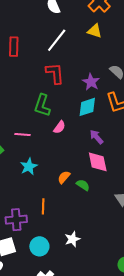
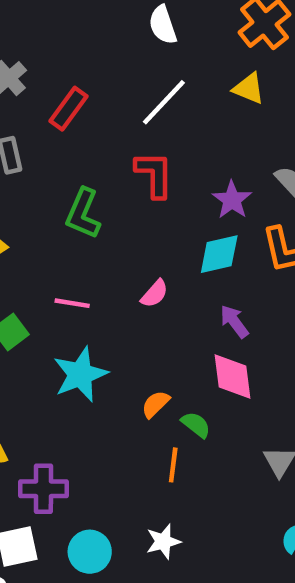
red rectangle: (14, 47) -> (68, 109), turned 30
green L-shape: (42, 105) -> (83, 213), moved
cyan star: (29, 166) -> (80, 374), size x1.4
orange line: (43, 206) -> (173, 465), moved

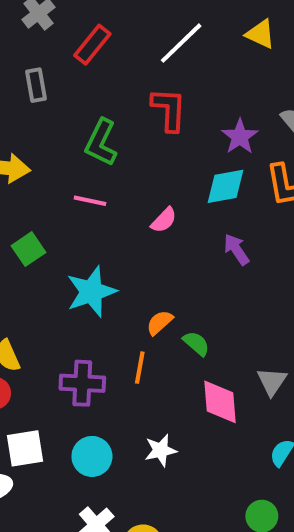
pink line: (72, 303) -> (90, 201), moved
pink diamond: (233, 376) -> (220, 402), moved
orange line: (173, 465) -> (140, 368), moved
purple cross: (43, 489) -> (82, 383), moved

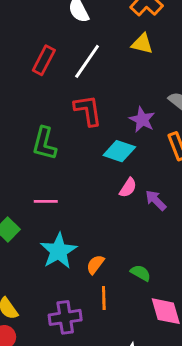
red rectangle: (92, 45) -> (44, 60), moved
cyan diamond: (226, 186) -> (119, 151), moved, turned 40
pink line: (90, 201) -> (46, 201), moved
pink semicircle: (164, 220) -> (128, 188), moved
orange semicircle: (160, 323) -> (95, 265), moved

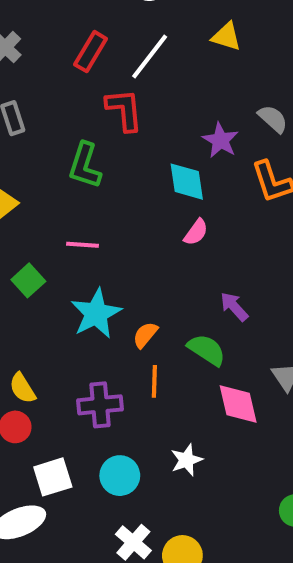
red L-shape: (88, 110) -> (124, 110), moved
cyan diamond: (119, 151) -> (187, 182), turned 60
purple arrow: (156, 200) -> (234, 307), moved
green semicircle: (141, 273) -> (207, 350), size x1.4

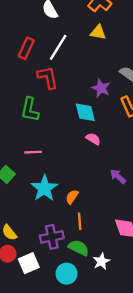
pink semicircle: (196, 232) -> (93, 139), turned -88
green semicircle: (207, 350) -> (79, 248), moved
white square: (53, 477) -> (29, 263), moved

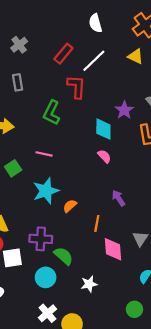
orange line: (80, 221) -> (97, 223), moved
white star: (101, 261) -> (89, 284), moved

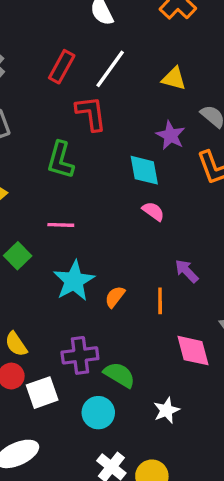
yellow triangle: (136, 56) -> (174, 79), moved
orange line: (97, 223) -> (160, 301), moved

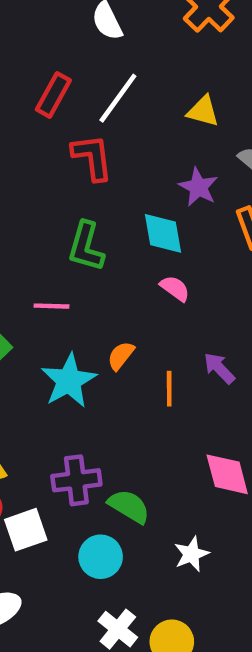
green L-shape: (60, 160) -> (86, 246), moved
orange semicircle: (115, 297) -> (121, 356), moved
orange line: (160, 301) -> (169, 389), moved

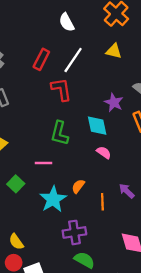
yellow triangle: (203, 111) -> (114, 51), moved
purple cross: (76, 480) -> (74, 232), moved

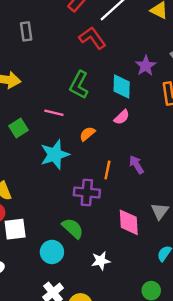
red L-shape: (61, 89) -> (92, 38), turned -40
pink semicircle: (104, 152) -> (122, 117), turned 88
orange semicircle: (78, 186) -> (87, 134), moved
purple cross: (74, 232) -> (87, 193), moved

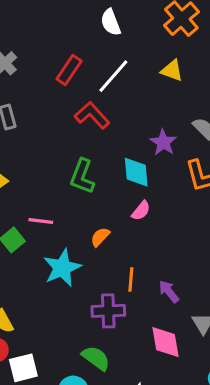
pink line: (54, 113) -> (41, 221), moved
purple arrow: (136, 165) -> (169, 291), moved

